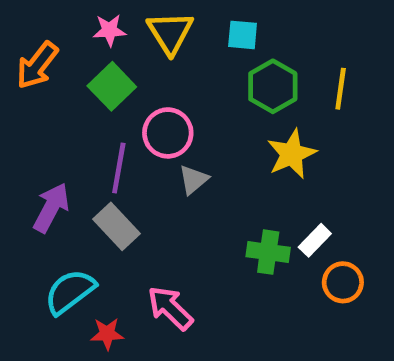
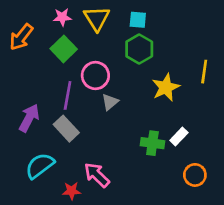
green hexagon: (273, 86) -> (139, 49), moved
yellow line: (341, 89) -> (204, 72), moved
orange circle: (343, 282) -> (195, 175), moved
red star: (107, 334) -> (72, 191), moved

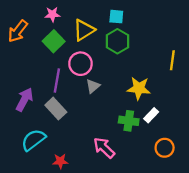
yellow triangle: (97, 18) -> (84, 30), moved, turned 30
yellow star: (166, 87) -> (139, 88), moved, turned 30
pink arrow: (97, 175) -> (104, 148), moved

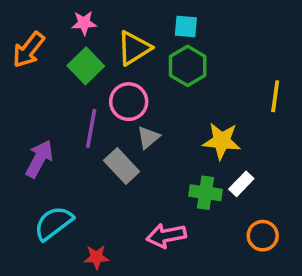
gray rectangle: (56, 109) -> (122, 166), moved
pink arrow: (104, 148) -> (166, 236), turned -55

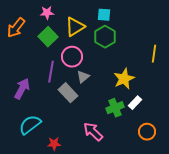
yellow star: (222, 141) -> (124, 79), turned -30
green cross: (206, 193) -> (115, 108), turned -30
pink arrow: (166, 236) -> (93, 132), turned 55

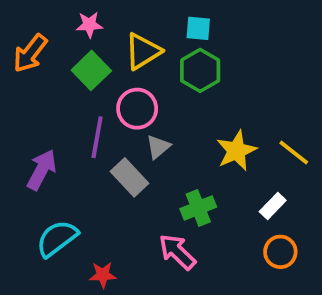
yellow line: (154, 54) -> (294, 153), moved, turned -60
white rectangle: (135, 103) -> (273, 206), moved
green cross: (115, 108) -> (198, 208), moved

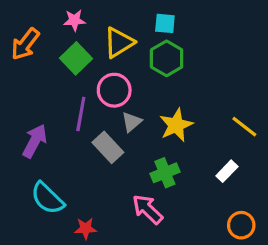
yellow star: (236, 151) -> (176, 125), moved
cyan semicircle: (57, 238) -> (47, 198), turned -99
orange circle: (280, 252) -> (241, 225), moved

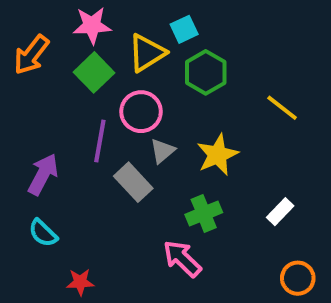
pink star: (74, 20) -> (92, 25), size x1.4
cyan square: (165, 23) -> (184, 29), moved, turned -30
yellow line: (244, 127) -> (282, 108), moved
cyan semicircle: (47, 198) -> (43, 233), moved, size x0.7
red star: (86, 228) -> (80, 282), moved

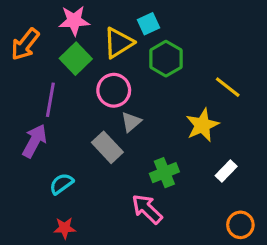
purple line: (100, 141) -> (50, 100), moved
yellow star: (217, 155) -> (202, 125), moved
cyan semicircle: (43, 233) -> (61, 184), moved, turned 100

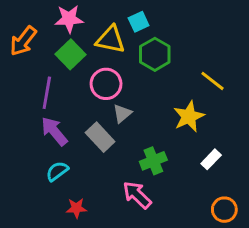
yellow triangle: (118, 43) -> (110, 40), turned 44
purple arrow: (35, 141) -> (54, 131), moved, turned -68
red star: (65, 228) -> (76, 208), moved

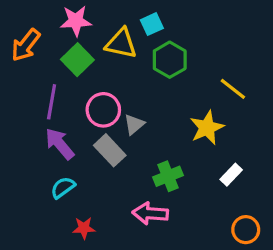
pink circle: (106, 84) -> (103, 110), moved
pink arrow: (137, 195) -> (150, 213), turned -40

